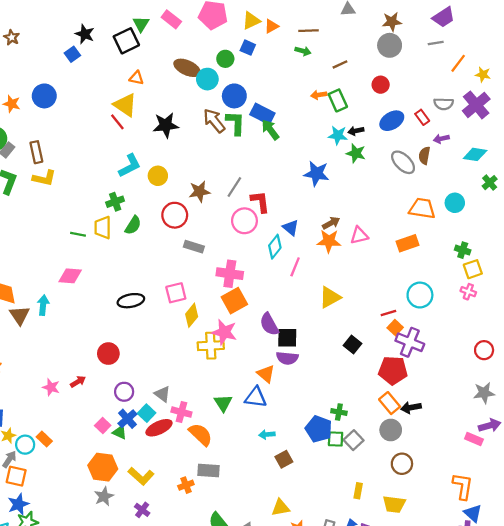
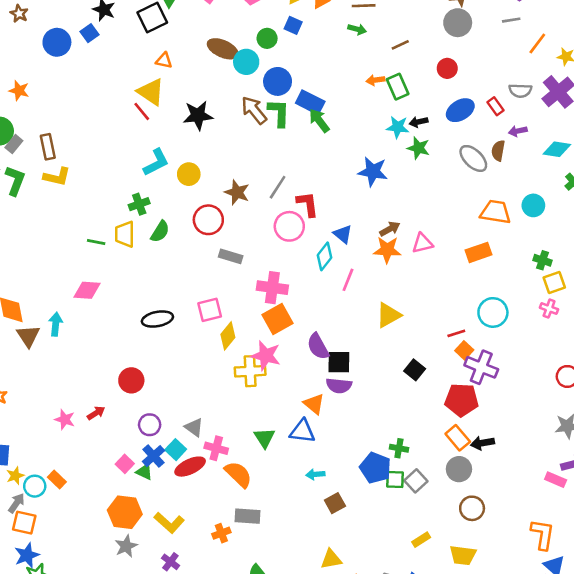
blue circle: (44, 96) -> (57, 42), moved
brown star: (199, 192) -> (237, 192), turned 30
yellow rectangle: (358, 491) -> (421, 540), turned 48

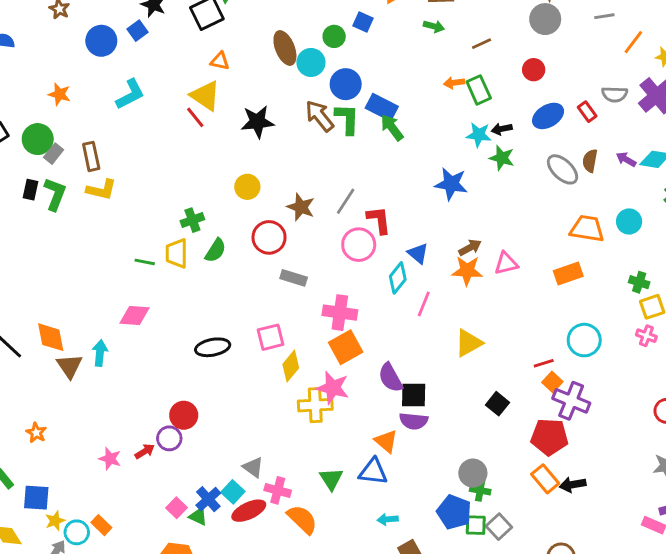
brown ellipse: (223, 49) -> (285, 48), turned 44
purple arrow: (518, 131) -> (626, 159), moved, turned 42
cyan L-shape: (156, 162) -> (130, 94), moved
purple circle: (150, 425) -> (169, 438), moved
gray circle: (459, 469) -> (473, 473), moved

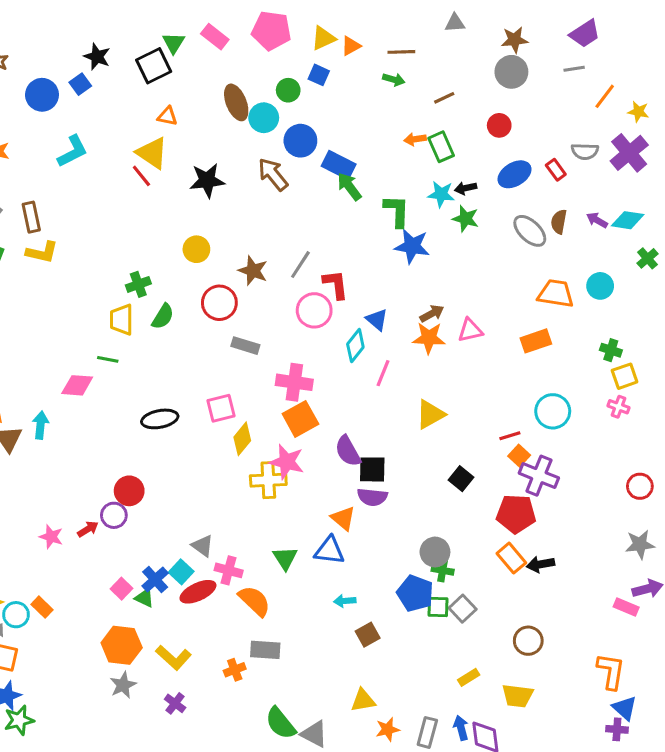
green L-shape: (347, 119) -> (397, 211), moved
green line: (145, 262) -> (108, 359), moved

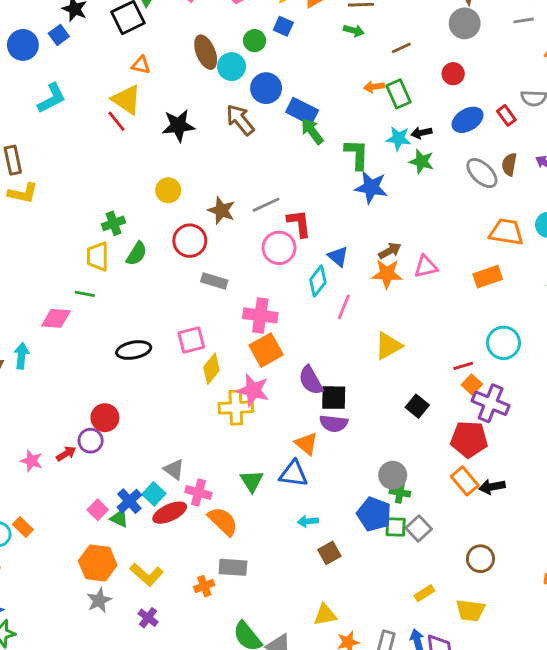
gray line: (300, 265) -> (266, 205), turned 32

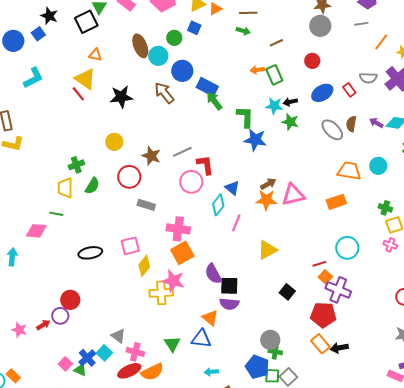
pink triangle: (426, 267) -> (293, 195), size x1.4
red ellipse: (170, 513) -> (129, 371), moved
orange semicircle: (223, 521) -> (152, 372), turned 110

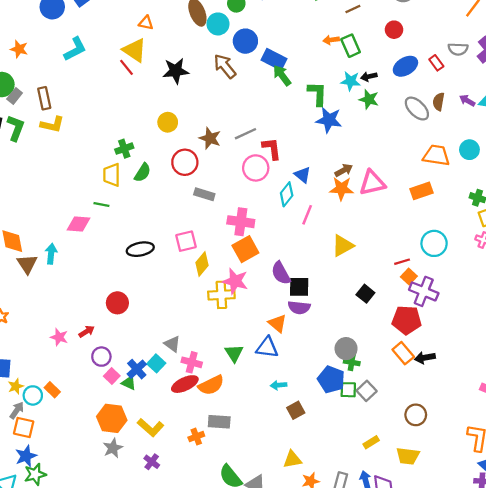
purple circle: (60, 316) -> (101, 357), moved

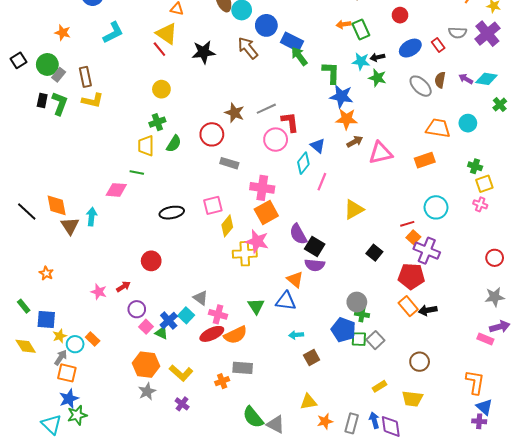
yellow circle: (168, 122) -> (161, 89), moved
orange star: (341, 189) -> (347, 119), moved
black square: (299, 287) -> (315, 246), turned 30

